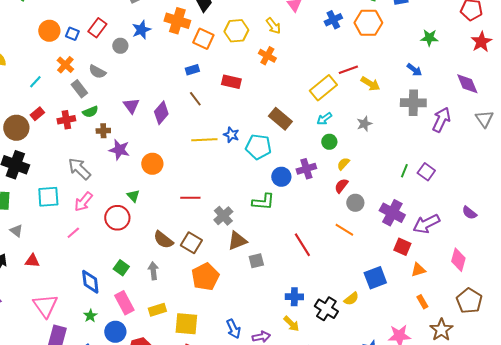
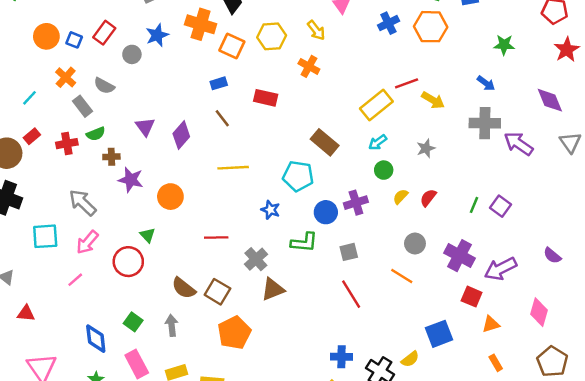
purple arrow: (441, 120) -> (519, 144), turned -80
blue star: (231, 135) -> (270, 210), moved
red semicircle: (341, 186) -> (428, 198), moved
gray square: (256, 261) -> (349, 252), moved

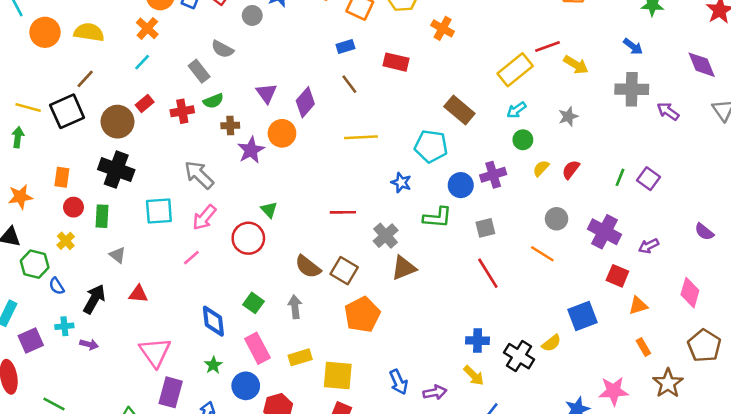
orange cross: (66, 77) -> (147, 28), moved
purple arrow: (519, 144) -> (668, 111), size x0.7
purple star: (131, 180) -> (251, 150), turned 30
orange circle: (170, 197) -> (282, 133), moved
purple arrow: (500, 269) -> (649, 246), size x0.6

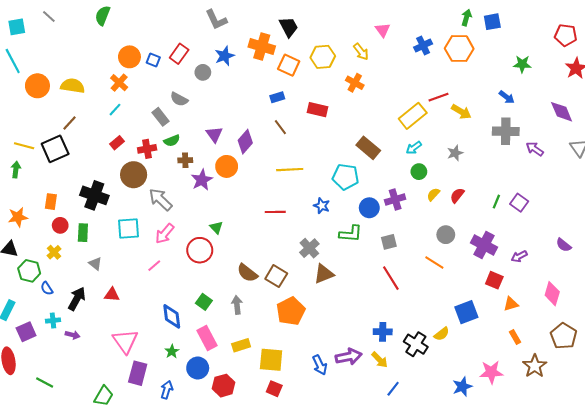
brown circle: (118, 122) -> (134, 175), moved
red line: (343, 212) -> (275, 212), moved
purple arrow: (435, 392) -> (349, 357), moved, size x1.4

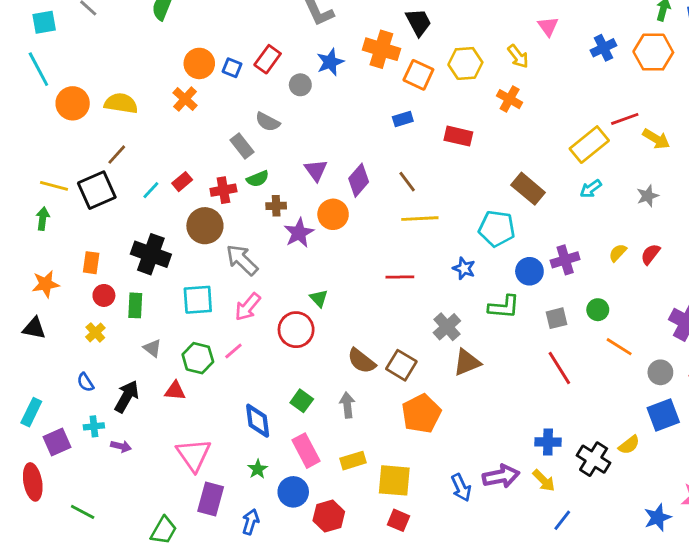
cyan line: (115, 110) -> (151, 190), moved
brown line: (280, 127) -> (407, 182), moved
green circle: (419, 172) -> (598, 310), moved
gray circle: (446, 235) -> (660, 372), moved
green hexagon: (29, 271) -> (198, 358), moved

